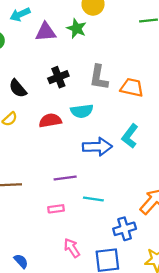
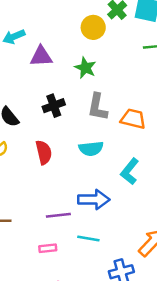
green star: (76, 28) -> (85, 68), moved
cyan semicircle: (82, 111) -> (91, 149), moved
red semicircle: (50, 120) -> (44, 152), turned 85
blue arrow: (97, 147) -> (94, 200), moved

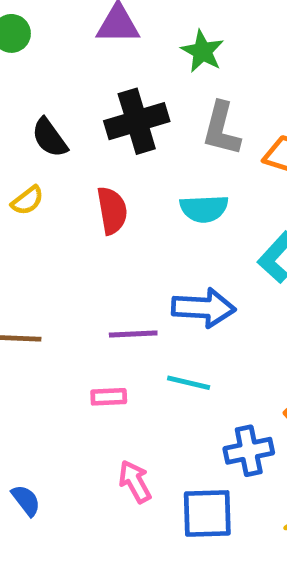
black cross: (54, 106) -> (137, 121), size x1.4

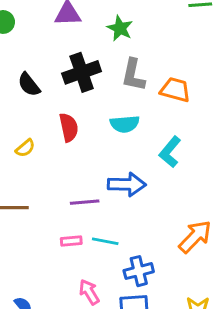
yellow semicircle: (27, 200) -> (25, 148), moved
cyan line: (189, 383) -> (105, 241), moved
blue cross: (249, 451) -> (139, 271), moved

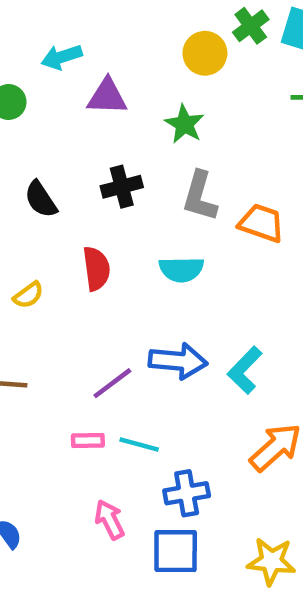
black cross: (82, 72) -> (122, 187), size x0.7
cyan L-shape: (170, 152) -> (245, 370), moved
purple line: (85, 202) -> (112, 383), turned -36

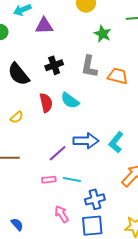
green star: (184, 124) -> (103, 34), moved
black semicircle: (41, 199) -> (19, 74), size x1.4
cyan semicircle: (181, 269) -> (70, 101), moved, turned 42

